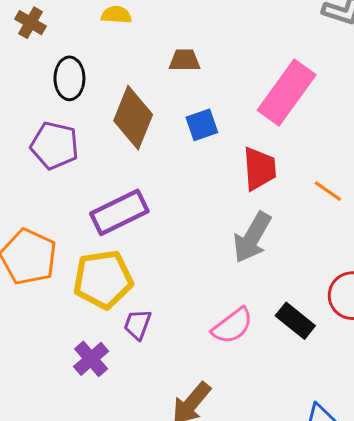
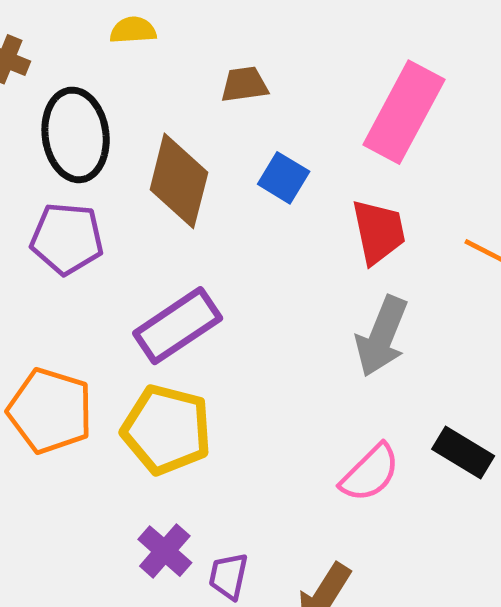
black ellipse: (69, 78) -> (76, 135), size x1.4
blue square: (202, 125) -> (284, 178), turned -32
yellow pentagon: (103, 279) -> (167, 430), turned 30
purple trapezoid: (138, 324) -> (228, 576), moved

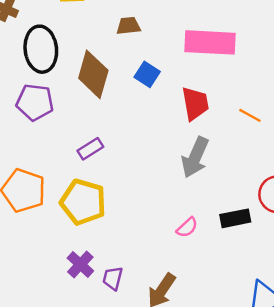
pink rectangle: (404, 112) -> (210, 42), turned 63
purple rectangle: (178, 326) -> (90, 149), size x0.6
black rectangle: (463, 452) -> (235, 218), turned -44
pink semicircle: (370, 473) -> (187, 227), size x0.7

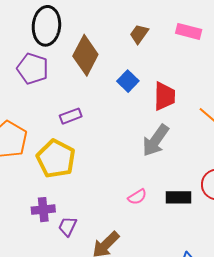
brown trapezoid: (128, 26) -> (139, 34), moved, turned -60
pink rectangle: (210, 42) -> (189, 31), moved, size x0.6
blue square: (147, 74) -> (128, 81), moved
purple cross: (80, 264) -> (43, 210), turned 30

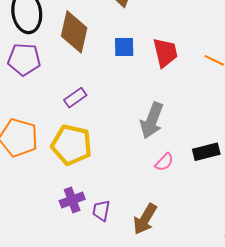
blue square: (128, 81) -> (124, 47), turned -30
gray arrow: (156, 140) -> (152, 120), moved

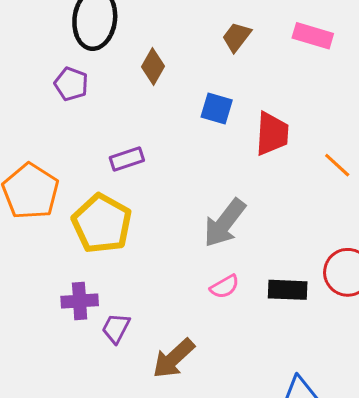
brown diamond: (74, 32) -> (153, 67), size x0.6
purple pentagon: (24, 59) -> (71, 84), size x0.7

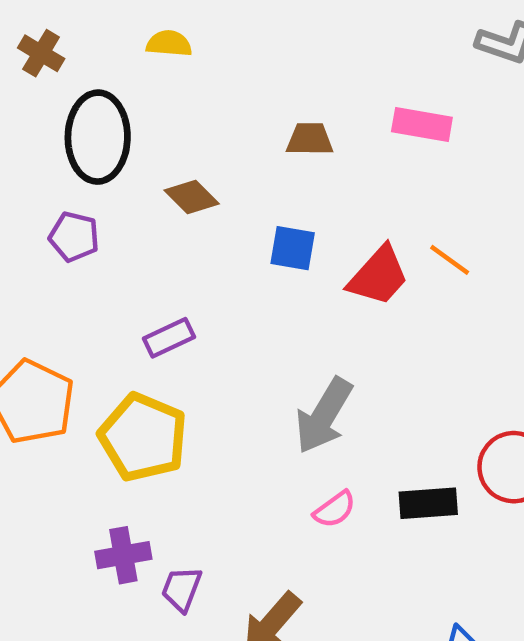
brown trapezoid: (237, 37) -> (310, 139), turned 60
brown diamond: (153, 67) -> (192, 197), turned -68
red trapezoid: (272, 134) -> (378, 276), turned 45
orange line: (337, 165) -> (450, 260), moved

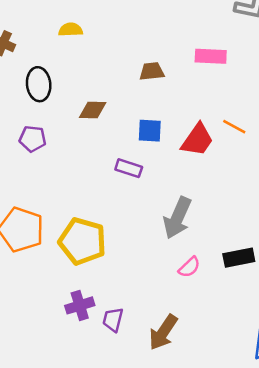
black ellipse: (98, 137) -> (39, 84), size x0.7
brown diamond: (192, 197) -> (93, 110), turned -36
purple rectangle: (169, 338) -> (129, 168), moved, turned 50

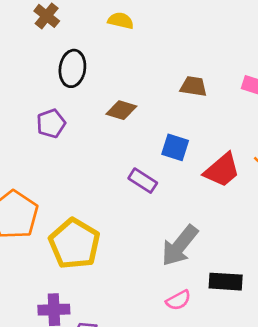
purple pentagon: (33, 139) -> (51, 124), turned 30
black rectangle: (239, 258) -> (226, 282), moved

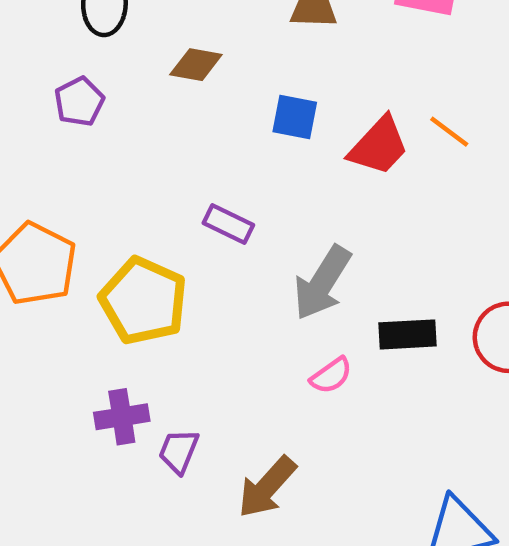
purple rectangle: (143, 181) -> (228, 224), moved

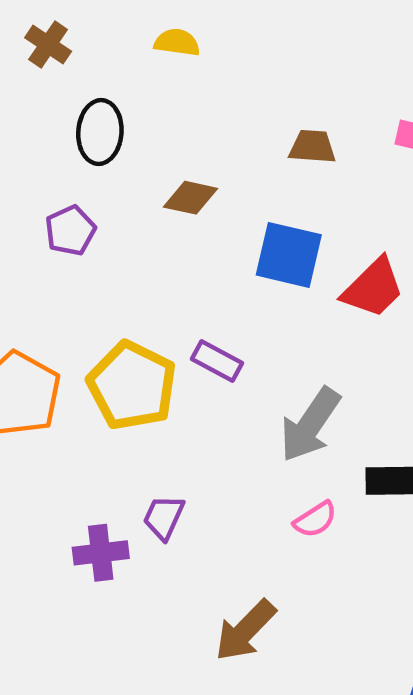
blue square: (295, 117) -> (289, 255), size x1.4
yellow pentagon: (143, 301) -> (132, 386), moved
purple trapezoid: (179, 451) -> (164, 517), moved

